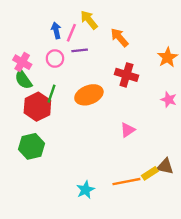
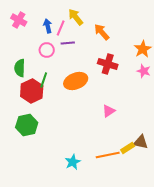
pink cross: (22, 62) -> (19, 20), moved
green semicircle: (23, 80) -> (20, 68), turned 36
pink star: (169, 100) -> (144, 71), moved

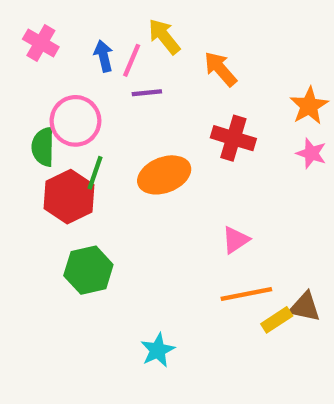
pink circle: (47, 50) -> (75, 121), moved, size x1.5
green hexagon: (27, 125) -> (88, 270), moved
orange line: (108, 155) -> (246, 294), moved

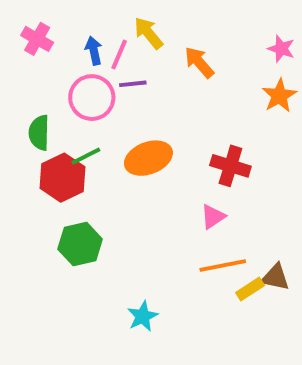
pink circle: (75, 121) -> (92, 98), moved
red cross: (233, 138) -> (230, 166), moved
pink star: (311, 153) -> (281, 49), moved
green line: (95, 173) -> (86, 156), turned 44

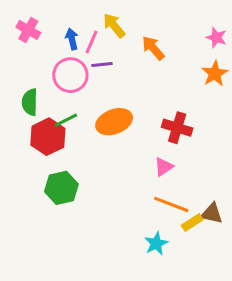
orange line: (223, 266) -> (171, 204), turned 32
cyan star: (143, 316) -> (156, 244), moved

